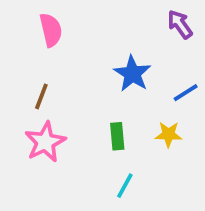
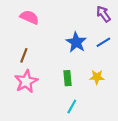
pink semicircle: (51, 30) -> (29, 17), turned -54
blue line: (186, 93) -> (103, 42), moved

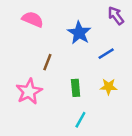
blue star: (76, 42) -> (79, 33), moved
blue line: (103, 42) -> (106, 54), moved
brown line: (24, 55) -> (47, 62), moved

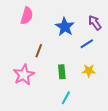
purple arrow: (116, 16) -> (95, 23), moved
pink semicircle: (33, 19) -> (27, 16), turned 84

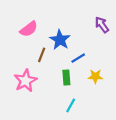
pink semicircle: (27, 16) -> (29, 29), moved, turned 36
blue star: (65, 27) -> (60, 40), moved
blue line: (87, 44) -> (78, 58), moved

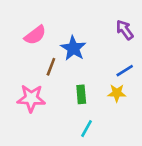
blue line: (78, 58) -> (125, 71), moved
pink star: (25, 81) -> (31, 98), turned 30

